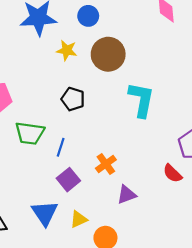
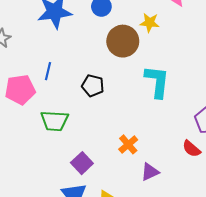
yellow star: (67, 50) -> (150, 23), moved
blue line: (61, 147) -> (48, 71), moved
purple square: (68, 180) -> (82, 163), moved

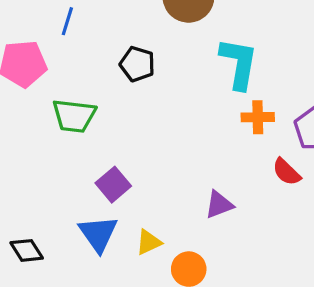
blue line: (48, 71) -> (67, 21), moved
orange cross: (128, 144) -> (258, 117), moved, turned 36

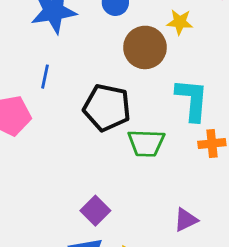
black pentagon: (137, 64) -> (107, 108), size x1.6
green trapezoid: (74, 116) -> (146, 143), moved

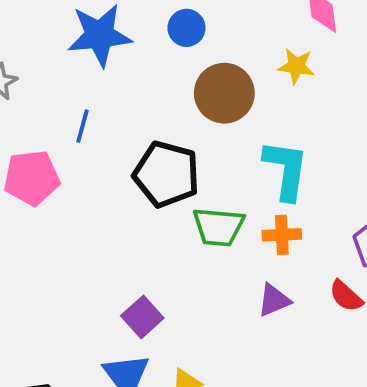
yellow star: (180, 22) -> (296, 66), moved
orange cross: (212, 144) -> (282, 235), moved
purple triangle: (186, 220) -> (274, 300), moved

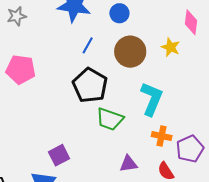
blue line: (82, 126) -> (88, 45), moved
orange cross: (282, 235) -> (162, 136), moved

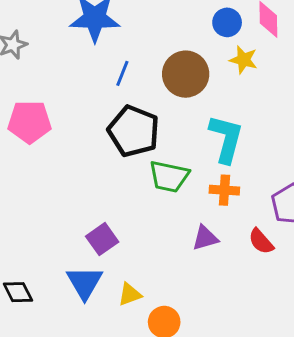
blue circle: (119, 13) -> (227, 22), moved
orange cross: (162, 136) -> (224, 190), moved

